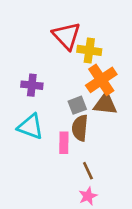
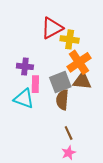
red triangle: (67, 36) -> (52, 28), turned 45
gray square: (77, 105) -> (60, 82), size x1.5
pink rectangle: (64, 143) -> (35, 84), moved

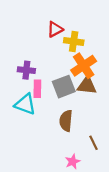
red triangle: (52, 28) -> (55, 29), size x0.7
brown semicircle: (62, 100) -> (66, 121), moved
brown line: (69, 133) -> (94, 143), moved

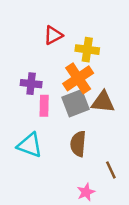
red triangle: (55, 29) -> (53, 35), moved
orange cross: (84, 66) -> (78, 78), moved
cyan triangle: (25, 104) -> (30, 145), moved

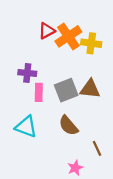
yellow cross: (87, 50) -> (91, 43), moved
orange cross: (78, 78) -> (68, 36), moved
brown semicircle: (78, 144) -> (68, 126), turned -45

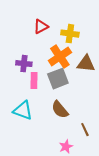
orange cross: (68, 36) -> (60, 57), moved
yellow cross: (91, 43) -> (70, 34), moved
brown triangle: (90, 89) -> (86, 64), moved

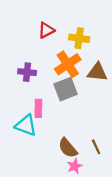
pink rectangle: (34, 81) -> (38, 108), moved
brown semicircle: (60, 110) -> (68, 148), moved

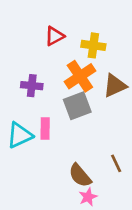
brown triangle: (97, 72) -> (115, 86), turned -30
cyan triangle: (26, 125) -> (20, 135), moved, turned -45
brown line: (96, 147) -> (116, 163), moved

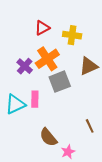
orange cross: (80, 76) -> (47, 59), moved
purple cross: (32, 86) -> (25, 66), turned 35
brown semicircle: (80, 175) -> (48, 137), moved

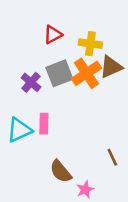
orange cross: (47, 59) -> (86, 73), moved
brown triangle: (89, 66) -> (111, 67), moved
gray square: (60, 82) -> (59, 73), moved

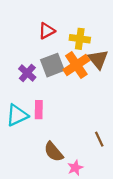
brown triangle: (111, 67) -> (98, 59), turned -45

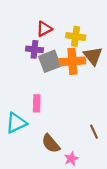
orange cross: (76, 65) -> (72, 61), turned 30
purple cross: (27, 73) -> (34, 49), moved, turned -35
cyan triangle: (17, 115) -> (16, 123), moved

